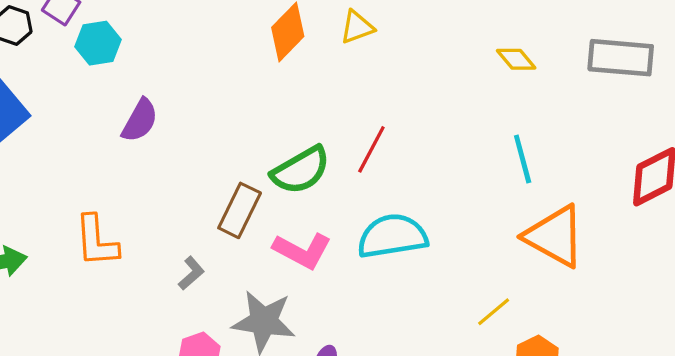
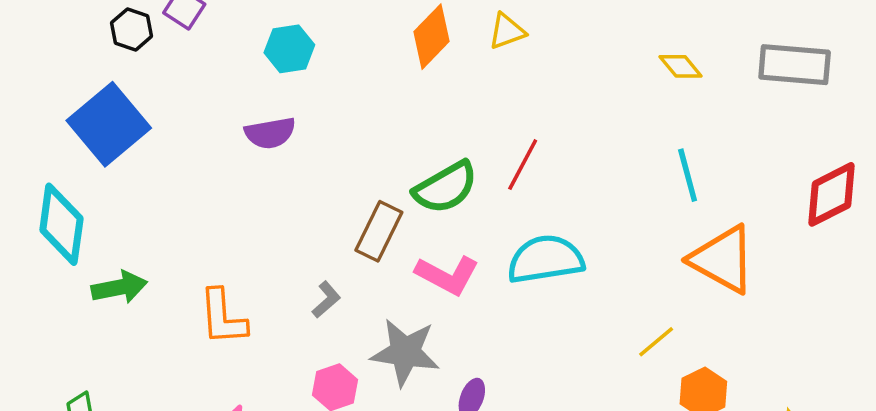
cyan hexagon: (98, 43) -> (289, 49), moved
purple semicircle: (140, 120) -> (270, 133), turned 51
orange L-shape: (96, 241) -> (223, 317), moved

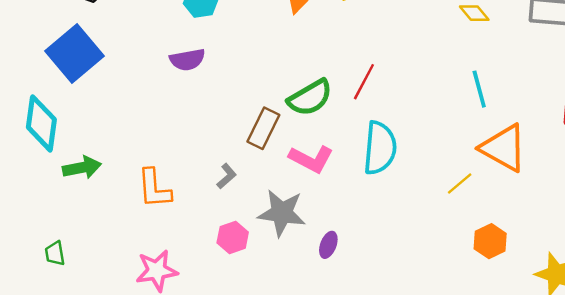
cyan semicircle: (546, 259) -> (380, 148), turned 104
yellow line: (656, 342) -> (460, 184), moved

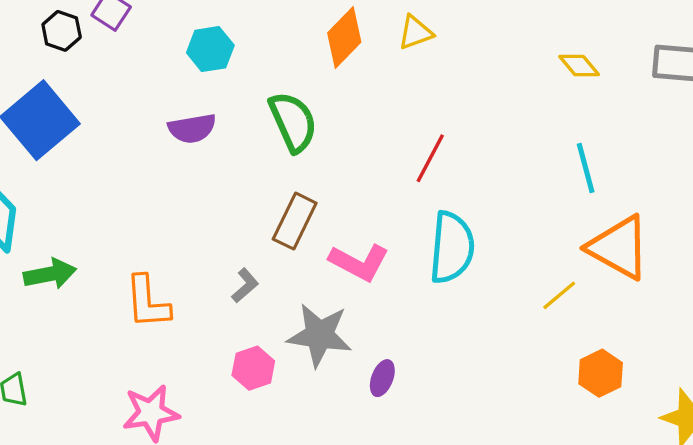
green semicircle: (310, 98) -> (293, 122), moved, turned -84

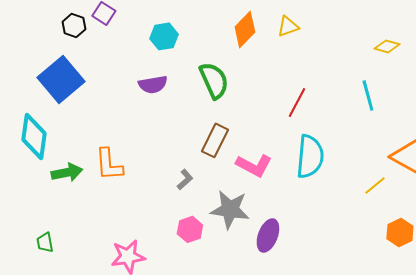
yellow diamond: (579, 66) -> (387, 46), turned -35
cyan line: (586, 168) -> (368, 95), moved
orange L-shape: (148, 302) -> (109, 164), moved
purple ellipse: (382, 378) -> (268, 235), size x1.5

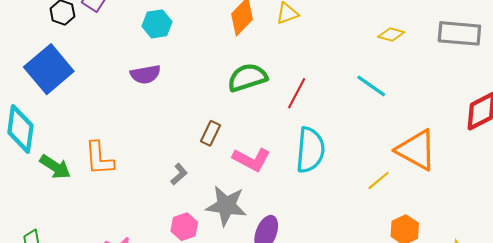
green semicircle: (214, 80) -> (247, 78), moved, turned -84
cyan line: (368, 95) -> (371, 86), turned -40
brown rectangle: (215, 140) -> (211, 133), size x0.7
green arrow: (67, 172) -> (55, 167), turned 44

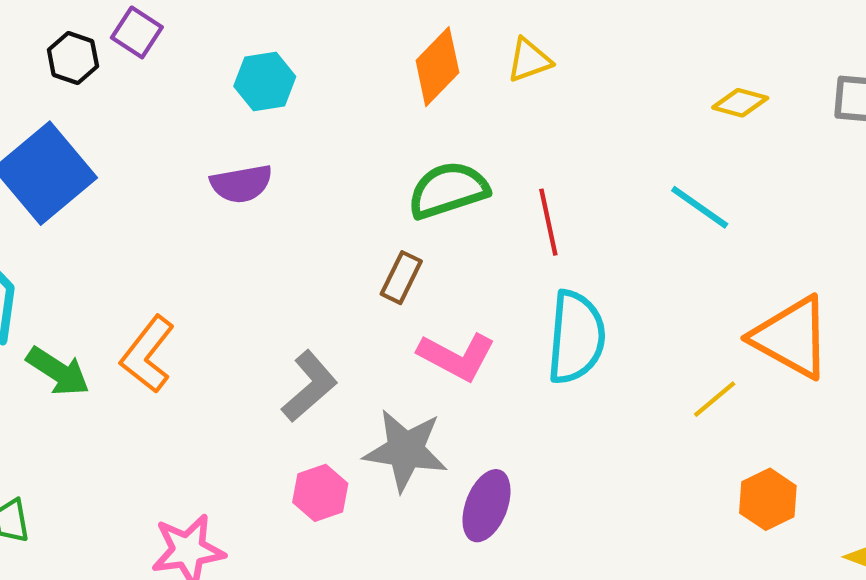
red line: (297, 93) -> (548, 222), turned -40
brown rectangle: (211, 133) -> (401, 278), moved
orange L-shape: (99, 158) -> (148, 354), turned 42
gray L-shape: (179, 174) -> (310, 386), size x1.6

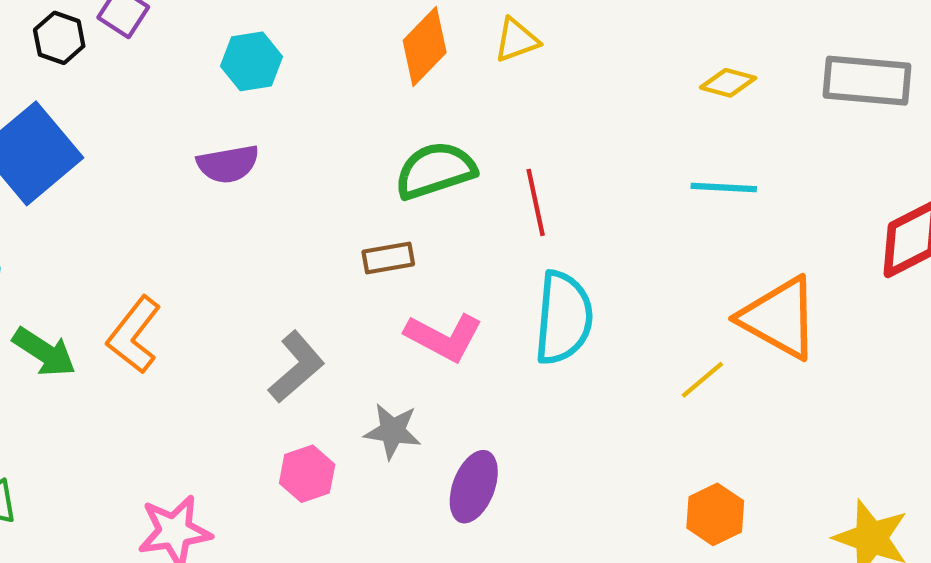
cyan line: (700, 207) -> (724, 187), moved, turned -32
brown rectangle: (401, 278) -> (388, 258), turned 54
gray star: (405, 450) -> (393, 431), size x0.7
orange hexagon: (768, 499) -> (715, 514), moved

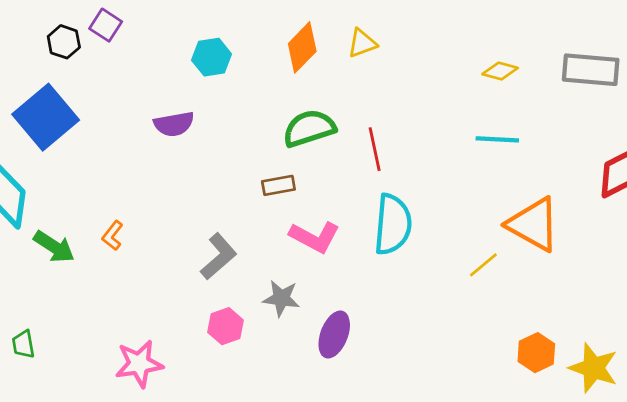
cyan hexagon: (251, 61) -> (212, 57), moved
orange L-shape: (134, 335) -> (113, 236), size x0.6
orange hexagon: (715, 514) -> (536, 353), moved

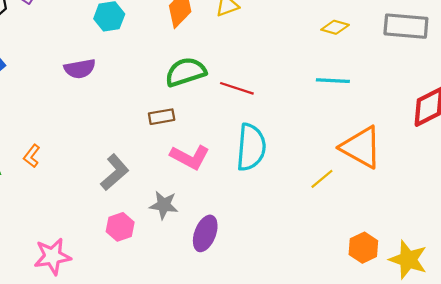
red line: (375, 149) -> (237, 88), turned -60

